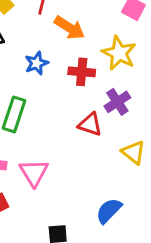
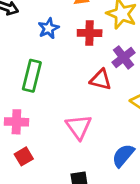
pink triangle: (34, 173) -> (79, 127), moved

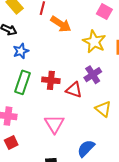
blue star: (49, 28) -> (21, 51), moved
red cross: (90, 33) -> (51, 80), moved

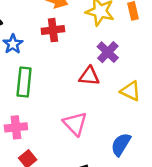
red cross: (51, 80) -> (53, 30), moved

